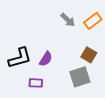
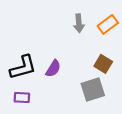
gray arrow: (68, 20) -> (79, 23), turned 42
purple rectangle: (36, 83) -> (22, 98), moved

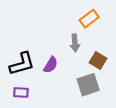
gray arrow: (79, 23) -> (75, 43), moved
orange rectangle: (108, 24) -> (89, 19), moved

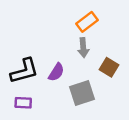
orange rectangle: (89, 19) -> (87, 22), moved
gray square: (88, 85) -> (82, 93), moved

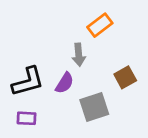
gray arrow: (83, 48) -> (79, 55), moved
brown square: (109, 67) -> (125, 77), turned 30

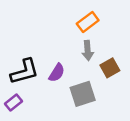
gray arrow: (79, 55) -> (88, 51), moved
purple rectangle: (26, 118) -> (13, 102), moved, turned -42

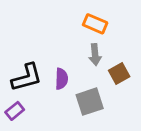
orange rectangle: (88, 22) -> (95, 24), turned 60
purple semicircle: (57, 73) -> (62, 79), turned -30

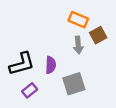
brown square: (119, 73) -> (98, 35), moved
purple rectangle: (15, 111) -> (30, 90), moved

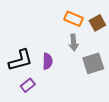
brown square: (98, 35) -> (97, 23), moved
gray square: (74, 84) -> (93, 63), moved

